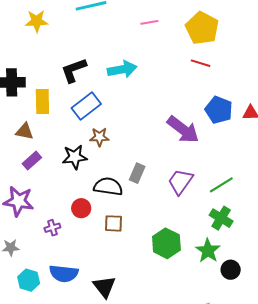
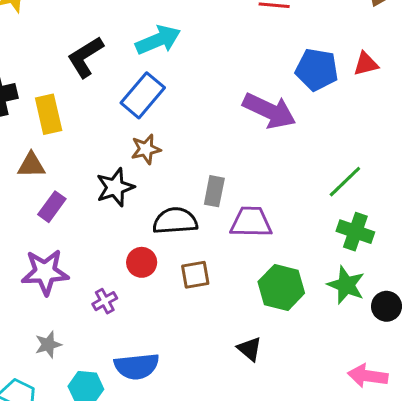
blue rectangle: (86, 106) -> (143, 95), moved
purple trapezoid: (180, 182) -> (251, 222), moved, turned 68
black triangle: (104, 287) -> (250, 349), moved, size x0.7

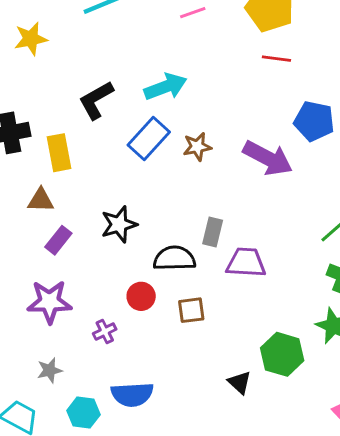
brown star: (146, 149) -> (197, 147), moved
green hexagon: (281, 287) -> (282, 354), moved

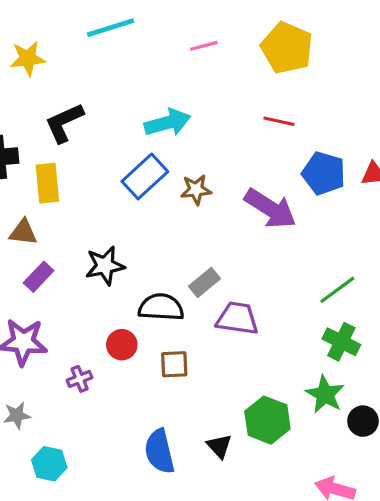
red line: (276, 59) -> (279, 121), moved
black L-shape: (96, 100) -> (64, 123), moved
gray rectangle: (213, 232) -> (204, 282), turned 32
blue semicircle: (132, 394) -> (159, 451), moved, turned 75

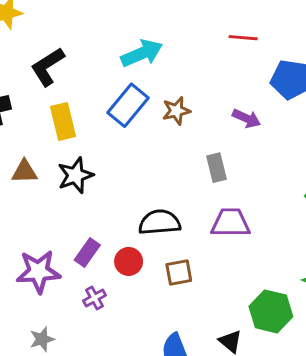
yellow rectangle: (47, 183) -> (63, 122), moved
purple arrow: (270, 209) -> (247, 118), size x0.6
black star: (105, 266) -> (75, 175), moved
purple rectangle: (39, 277) -> (87, 252), moved
gray rectangle: (204, 282) -> (217, 168), moved, turned -56

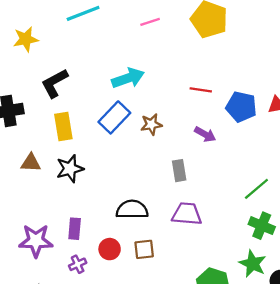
red line: (243, 38) -> (201, 90), moved
purple rectangle: (87, 252) -> (75, 229), turned -35
red circle: (129, 261) -> (110, 249), moved

